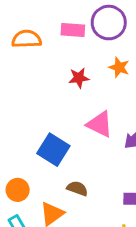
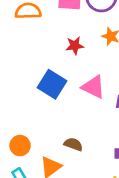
blue square: (53, 150) -> (52, 84), moved

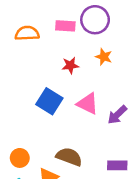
brown semicircle: (73, 144) -> (69, 157), size x1.5

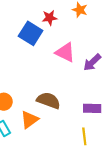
blue square: (49, 101) -> (31, 33), moved

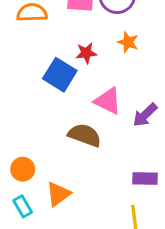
brown semicircle: (48, 101) -> (85, 135), moved

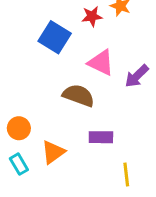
red star: (86, 53) -> (92, 16), moved
purple rectangle: (145, 178) -> (101, 137), moved

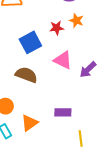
blue square: (55, 37) -> (30, 42), turned 30
brown semicircle: (79, 95) -> (26, 75), moved

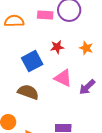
orange star: (76, 20) -> (86, 48), moved

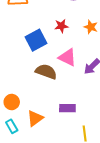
brown semicircle: (28, 92) -> (46, 72), moved

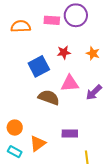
pink triangle: (67, 57) -> (70, 83), turned -30
cyan rectangle: (12, 126) -> (15, 152), turned -32

